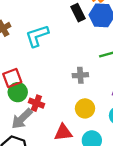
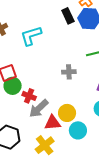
yellow circle: (85, 108) -> (67, 113), moved
gray arrow: (22, 119) -> (39, 108), moved

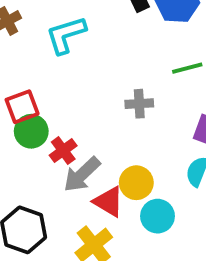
red cross: (29, 96) -> (63, 151), turned 32
red triangle: (53, 123) -> (109, 202), turned 36

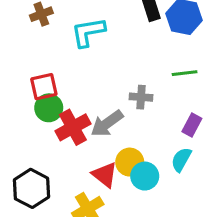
red cross: (63, 151) -> (73, 127), size x1.5
gray arrow: (82, 174) -> (107, 123), moved
cyan circle: (158, 216) -> (145, 176), moved

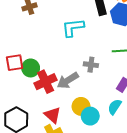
cyan L-shape: (88, 32) -> (73, 28), moved
red square: (44, 87) -> (15, 63), moved
red triangle: (105, 175) -> (53, 115), moved

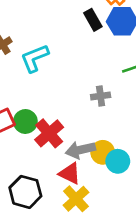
cyan L-shape: (73, 28) -> (35, 58), moved
gray arrow: (68, 80) -> (80, 150), moved, turned 35

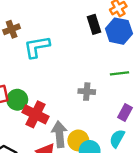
red cross: (49, 133) -> (36, 114), turned -35
gray arrow: (80, 150) -> (59, 134), turned 85

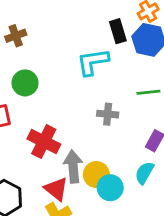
cyan L-shape: (37, 47) -> (93, 62), moved
green circle: (17, 100) -> (25, 83), moved

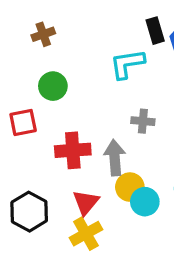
red cross: (44, 141) -> (73, 150), turned -32
gray arrow: (73, 167) -> (115, 158), moved
red triangle: (56, 189) -> (86, 202), turned 30

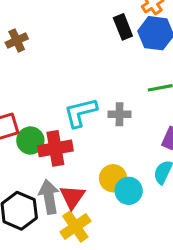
cyan L-shape: (127, 64) -> (80, 113), moved
green circle: (53, 86) -> (30, 140), moved
gray arrow: (115, 158) -> (49, 197), moved

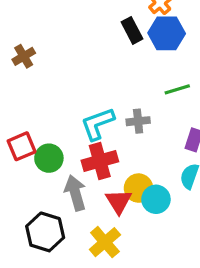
red cross: (55, 148) -> (100, 161), moved
gray arrow: (49, 197) -> (75, 193), moved
red triangle: (72, 197) -> (119, 202), moved

